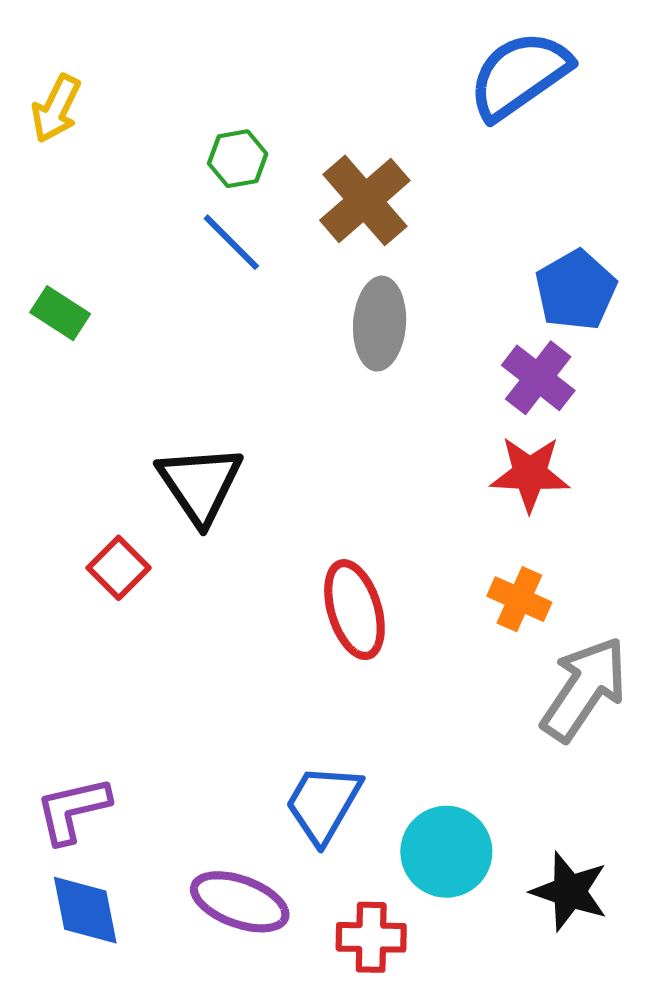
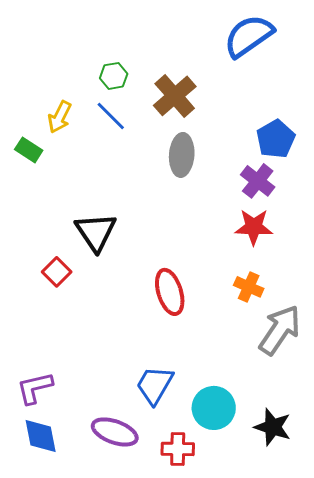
yellow arrow: (56, 109) -> (60, 117), moved

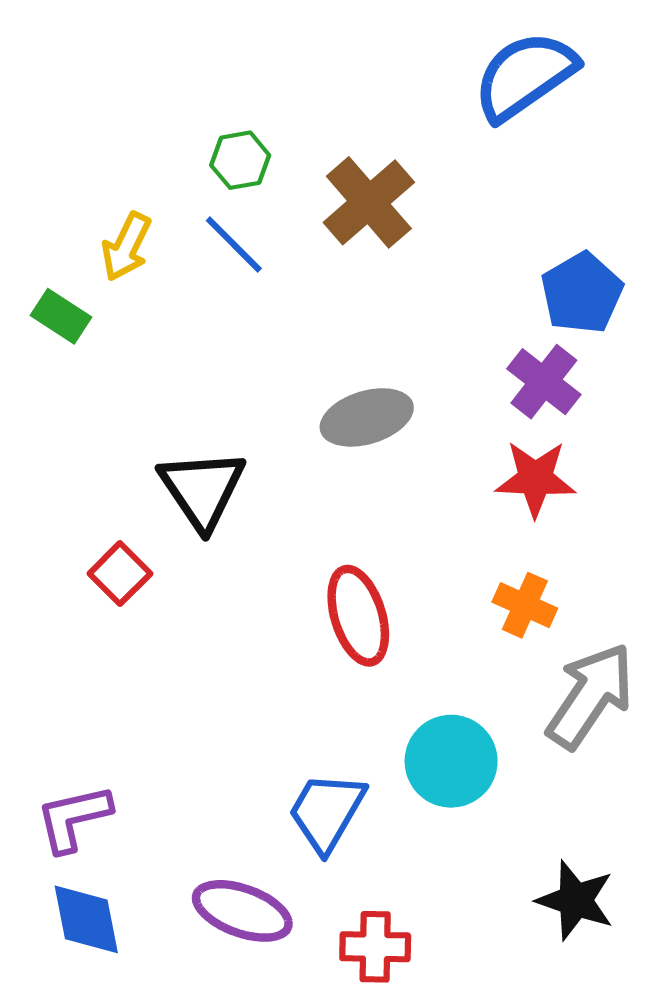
gray ellipse: (182, 155) -> (367, 417), moved, turned 69
cyan circle: (214, 408) -> (451, 761), moved

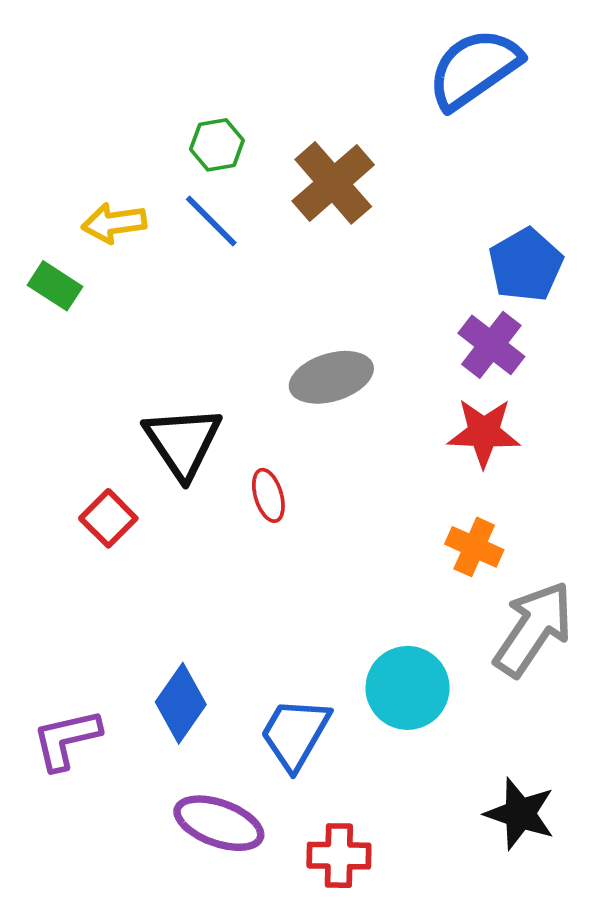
yellow arrow: (126, 247) -> (114, 223), turned 56
red ellipse: (358, 616) -> (268, 495), moved, size x0.6
blue diamond: (86, 919) -> (181, 703), moved, turned 46

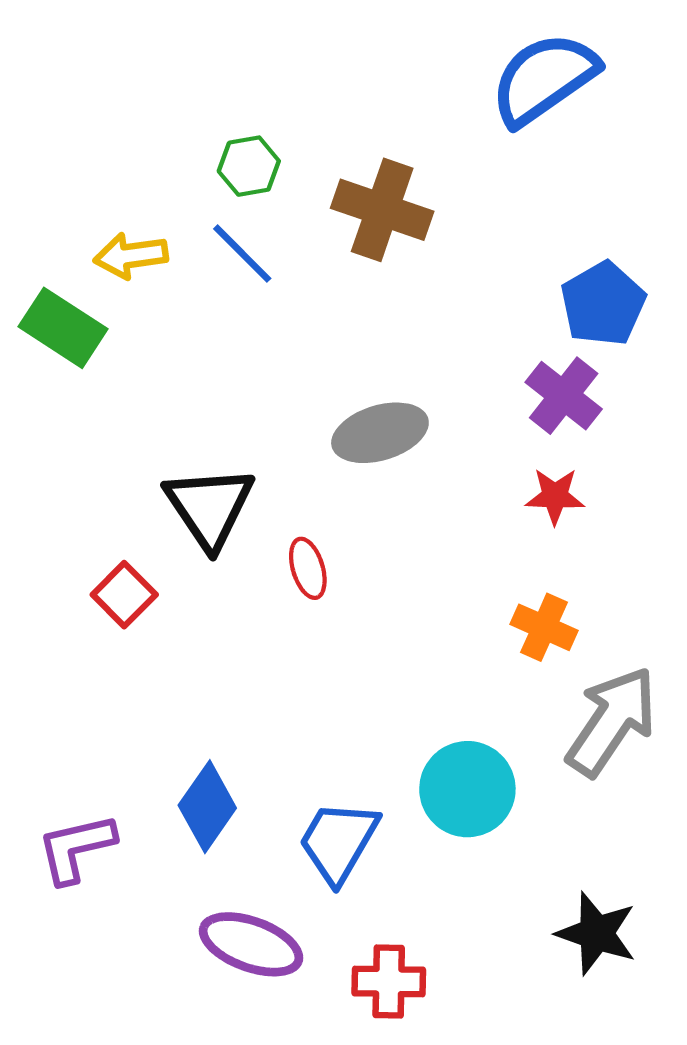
brown cross: (333, 183) -> (382, 210), turned -30
green rectangle: (55, 286) -> (63, 328), size x1.4
red star: (484, 433) -> (555, 496), size x0.7

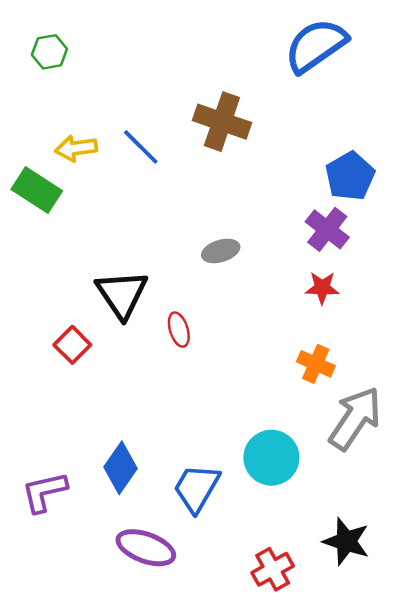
green hexagon: (249, 166) -> (49, 52), moved
gray ellipse: (380, 433) -> (221, 251), size x0.7
red cross: (389, 981) -> (273, 569), moved, turned -30

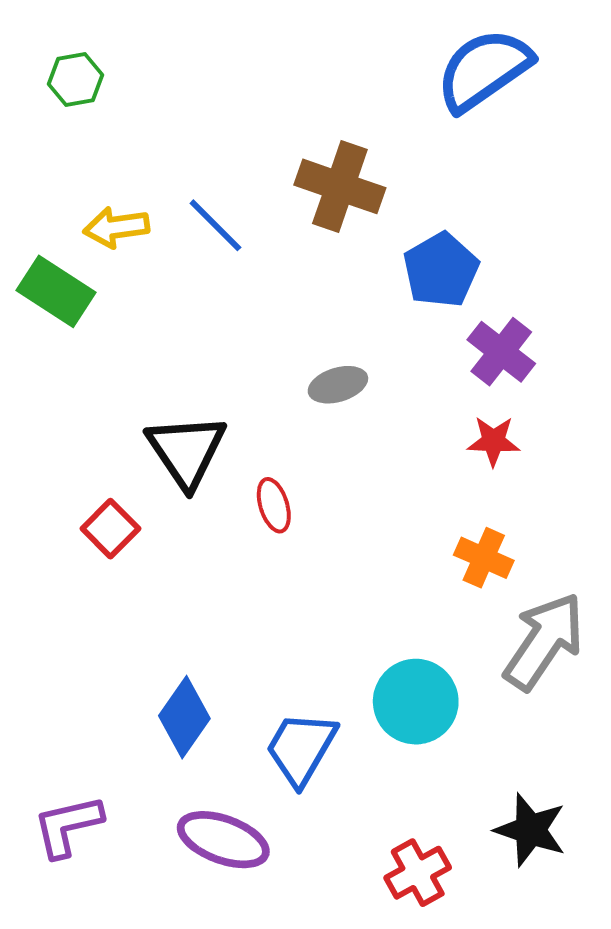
blue pentagon: (350, 176) -> (441, 270), moved
purple L-shape: (44, 492) -> (68, 826), moved

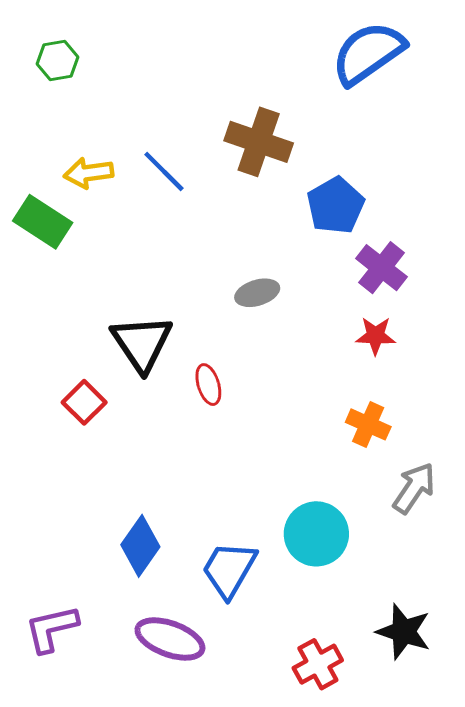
gray arrow: (544, 641) -> (414, 488), size x0.7

